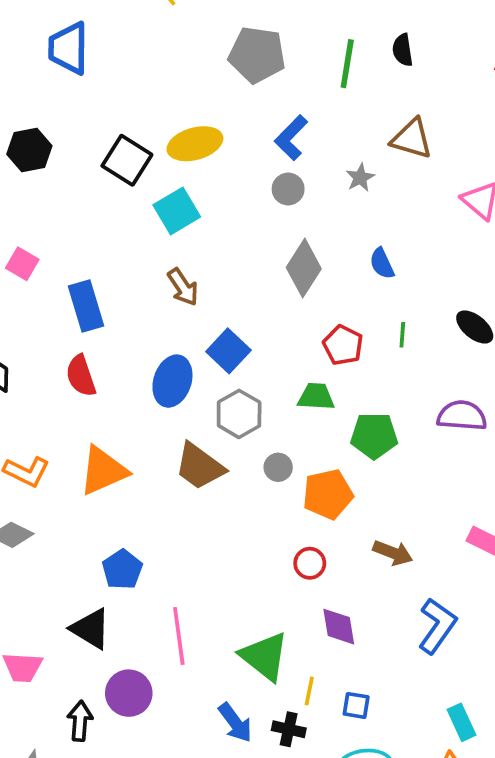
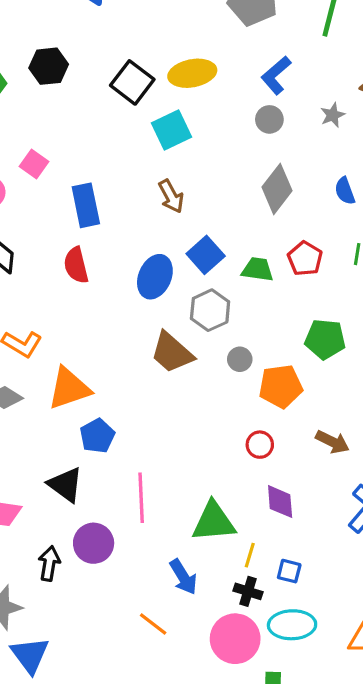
green trapezoid: (316, 397) -> (258, 269), moved
orange triangle: (103, 471) -> (69, 388), moved
green triangle: (264, 656) -> (214, 522), turned -48
black cross: (289, 729) -> (248, 591), moved

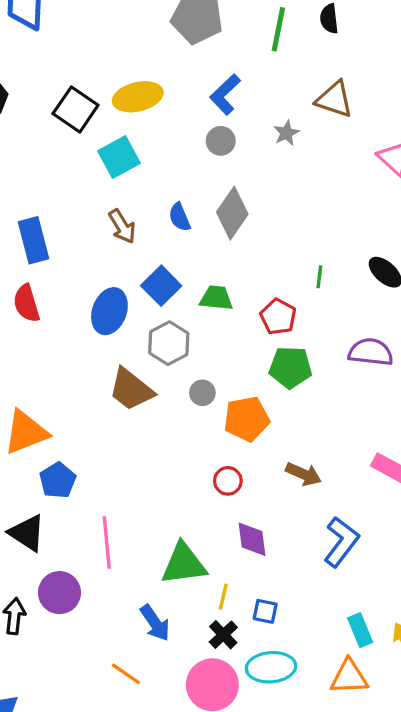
blue semicircle: (345, 191) -> (180, 217), moved
red pentagon: (305, 259) -> (278, 317), moved
black cross: (248, 591) -> (223, 635), turned 32

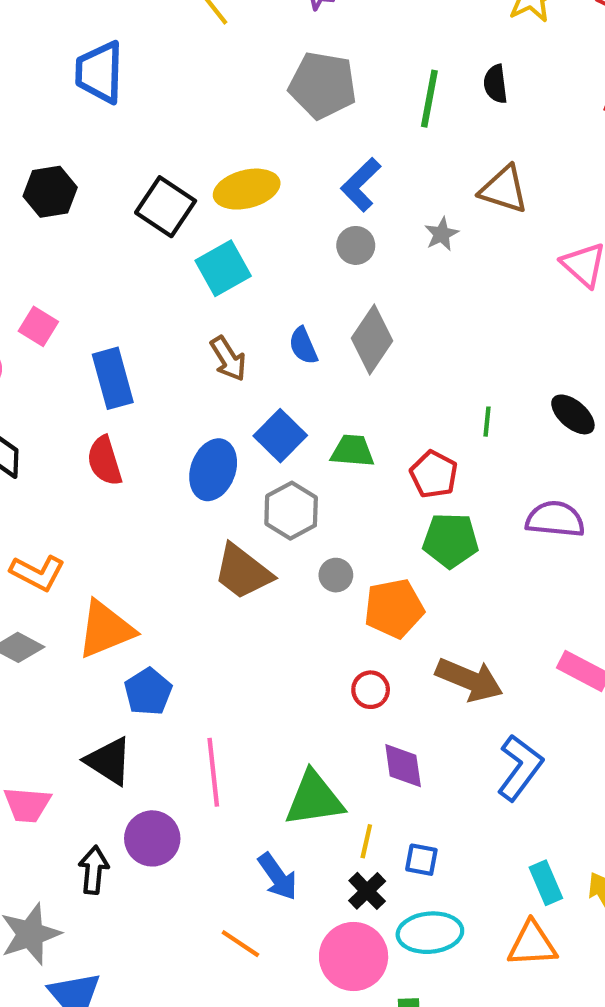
brown arrow: (304, 474) -> (469, 680), size x1.4

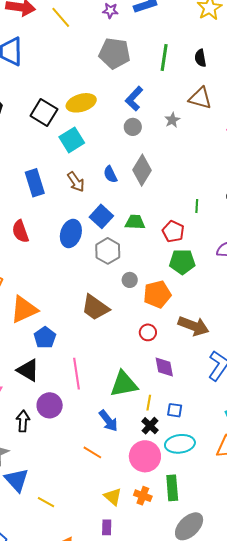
black semicircle: (496, 84) -> (200, 58), moved
blue rectangle: (113, 378) -> (35, 183), moved
brown trapezoid: (243, 572) -> (95, 307), moved

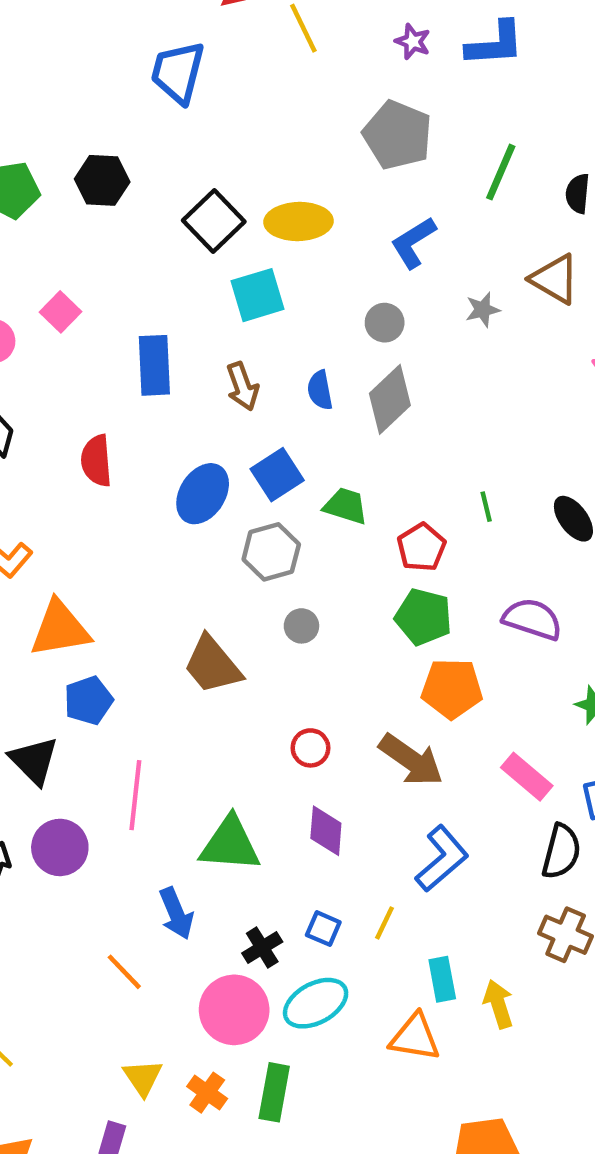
gray circle: (133, 127) -> (385, 323), moved
green line: (197, 206) -> (486, 507), turned -32
orange pentagon: (157, 294) -> (452, 688), moved
yellow line: (149, 403) -> (384, 923), moved
cyan ellipse: (180, 444) -> (316, 1003), turned -36

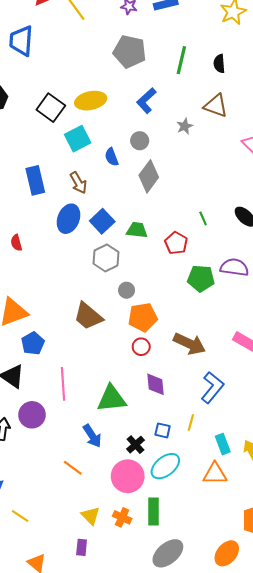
blue semicircle: (320, 390) -> (112, 157), moved
red semicircle: (96, 461) -> (16, 243), moved, size x0.7
blue ellipse: (203, 494) -> (69, 219), moved
green pentagon: (423, 617) -> (201, 278), moved
orange pentagon: (452, 688) -> (143, 317), moved

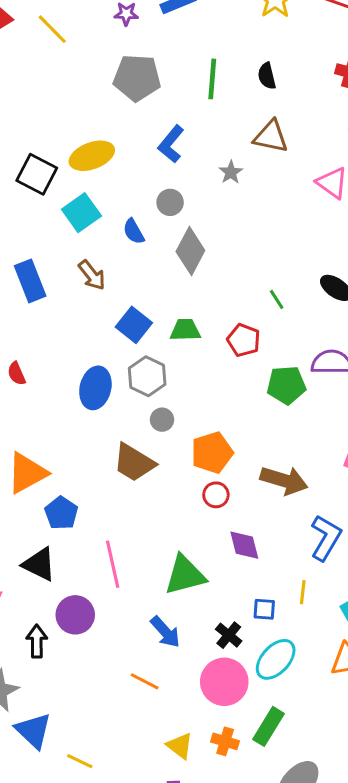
blue ellipse: (69, 219) -> (95, 388), moved
gray circle: (127, 290) -> (162, 420), moved
green rectangle: (154, 512) -> (268, 726), turned 40

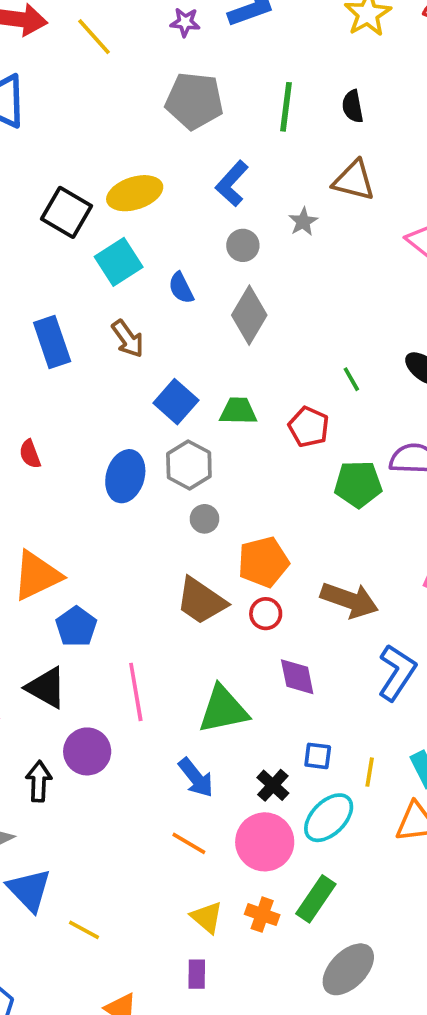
gray circle: (170, 202) -> (243, 245), moved
brown trapezoid: (134, 463) -> (201, 601), moved
yellow line: (303, 592) -> (370, 772), moved
orange line: (145, 681) -> (189, 843), moved

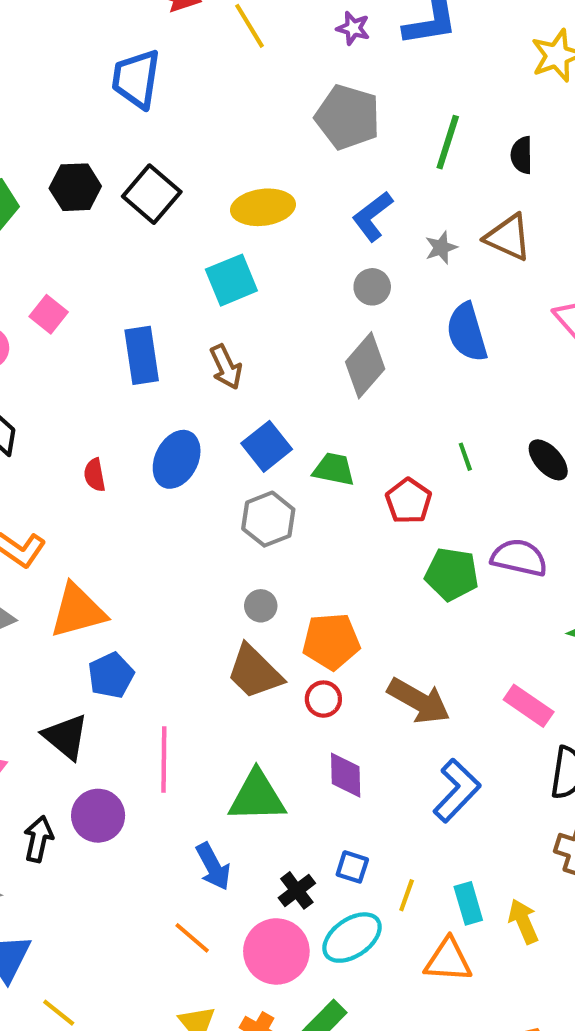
black square: (66, 212) -> (152, 194), moved
gray star: (303, 222) -> (441, 248), moved
blue semicircle: (181, 288) -> (467, 332), moved, size x1.6
blue ellipse: (125, 476) -> (177, 459), moved
gray circle: (205, 519) -> (261, 606), moved

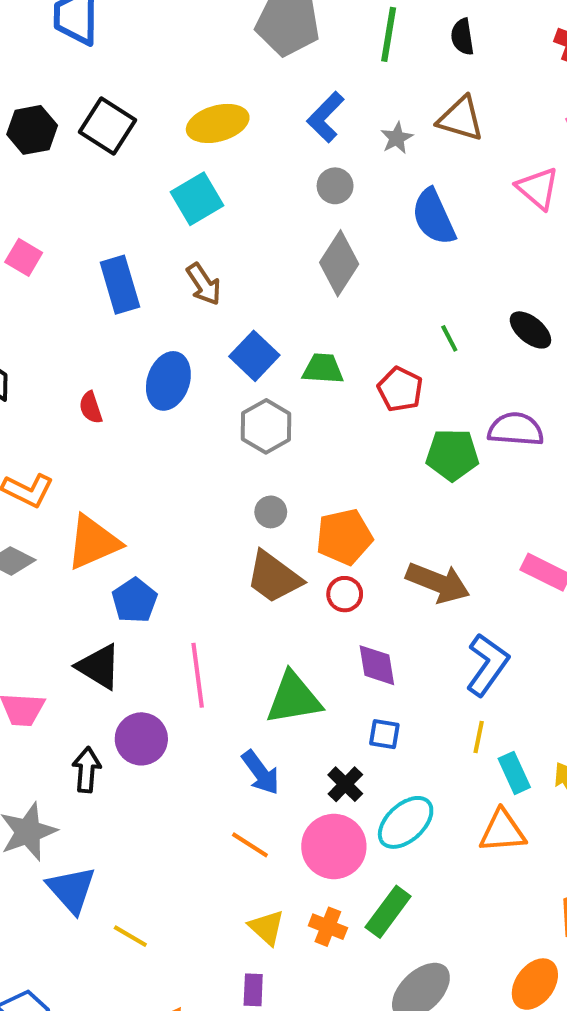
blue square: (352, 867) -> (384, 734), moved
yellow line: (407, 895) -> (479, 737), moved

